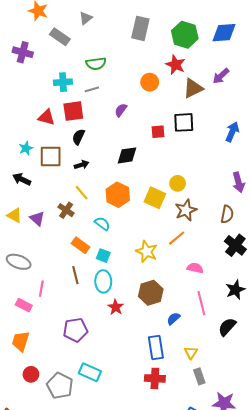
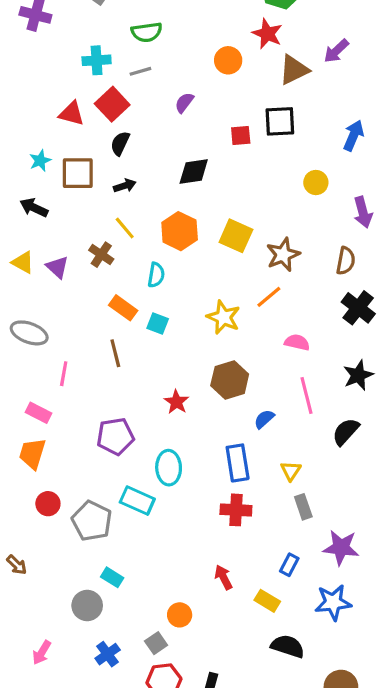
red square: (73, 111) -> (112, 104), turned -35
yellow circle: (178, 183) -> (316, 183), moved
cyan semicircle: (102, 224) -> (156, 275), turned 63
cyan ellipse: (103, 281) -> (169, 468), moved
pink rectangle: (24, 305) -> (39, 413), moved

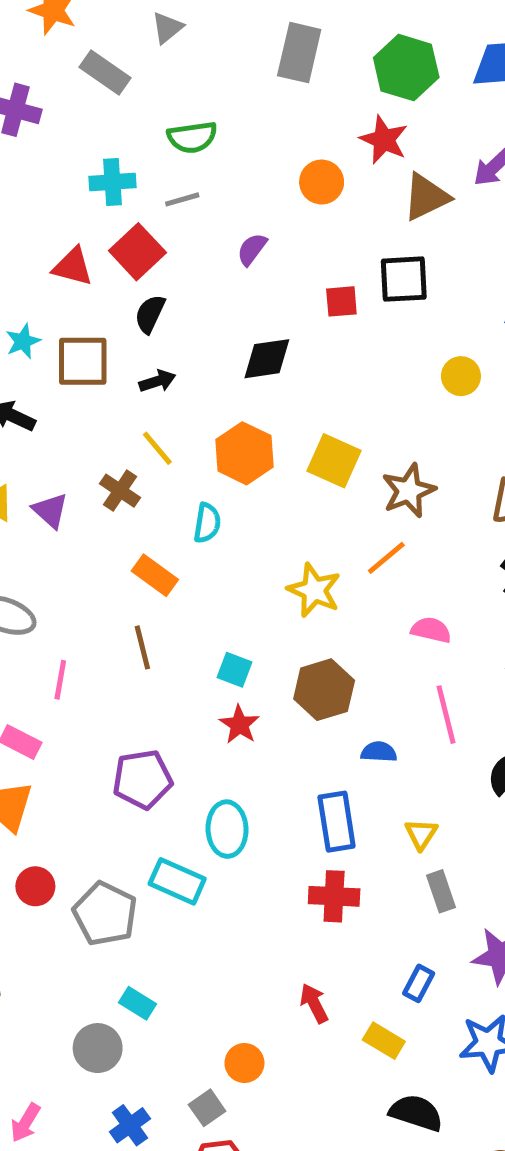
cyan square: (158, 324) -> (234, 670), moved
blue semicircle: (264, 419) -> (379, 752), turned 45

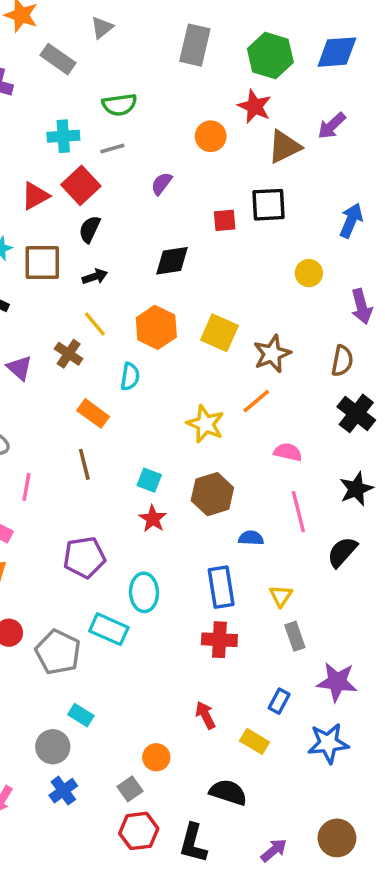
red triangle: (73, 267) -> (35, 196), turned -44
black semicircle: (416, 1113) -> (228, 792), moved
blue cross: (130, 1125) -> (63, 791), moved

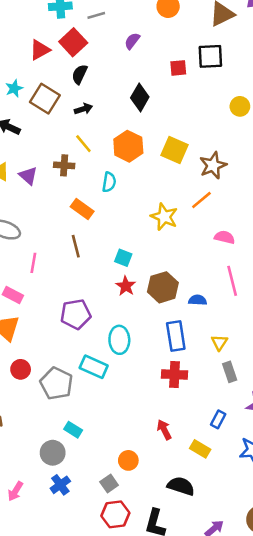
black diamond: (172, 261) -> (140, 97), turned -52
brown square: (42, 263) -> (45, 99), turned 32
brown cross: (69, 354) -> (64, 165), turned -30
brown hexagon: (212, 494) -> (163, 287), moved

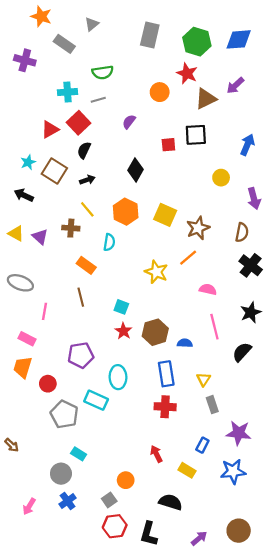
red circle: (21, 369) -> (48, 384), moved

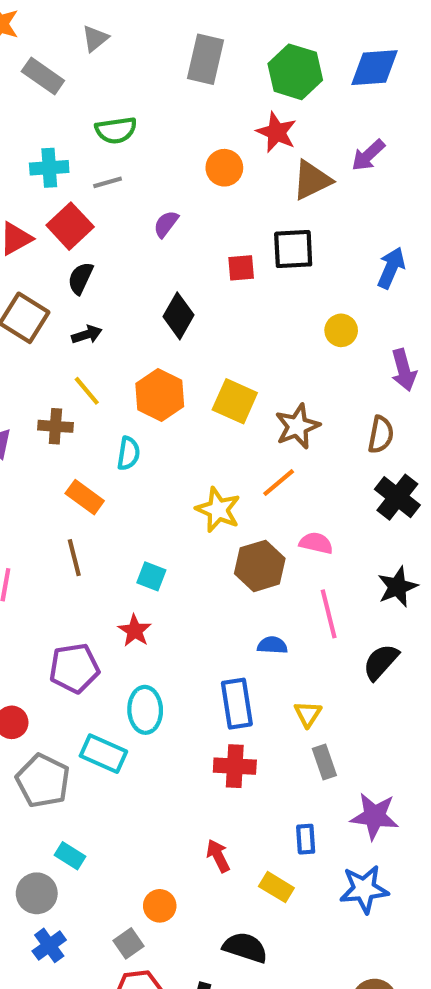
red star: (123, 331) -> (135, 631), moved
brown hexagon: (155, 332) -> (260, 566), moved
blue rectangle: (202, 445) -> (306, 839), turned -32

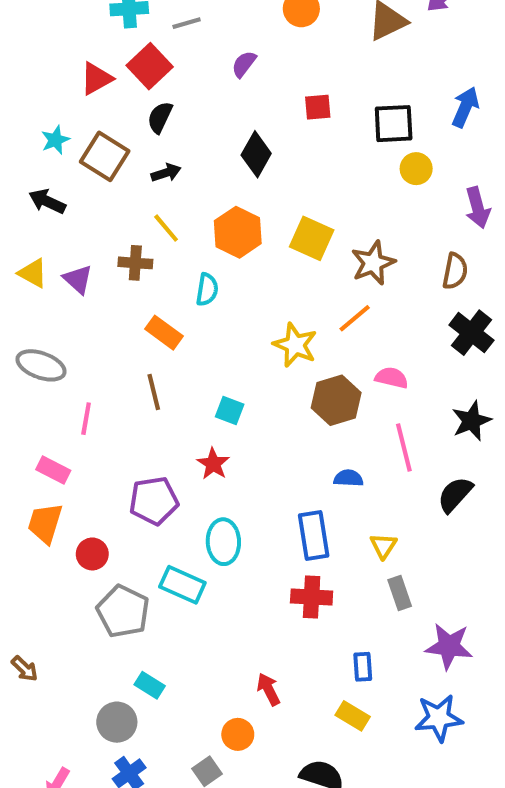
black square: (293, 249) -> (394, 124), moved
blue rectangle: (306, 839) -> (363, 667), moved
red arrow: (218, 856) -> (269, 689), moved

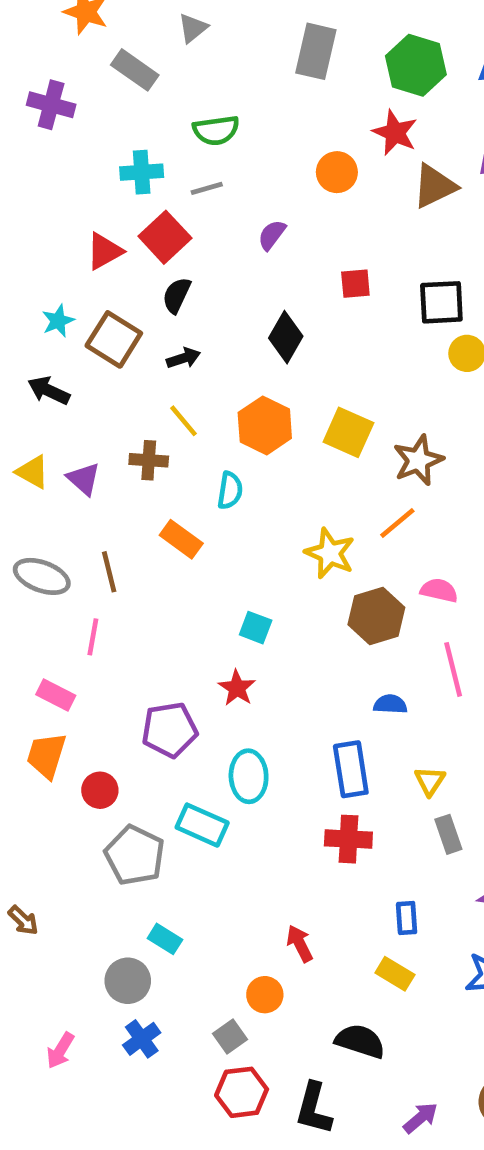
brown line: (154, 392) -> (109, 572), moved

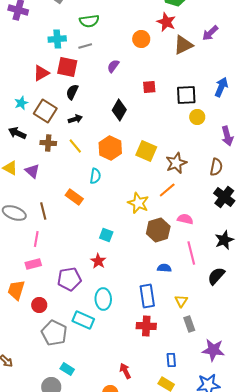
red square: (165, 237) -> (67, 67), turned -35
brown cross: (149, 460) -> (48, 143), moved
pink rectangle: (56, 695) -> (33, 264), moved, turned -42

